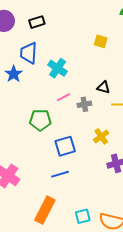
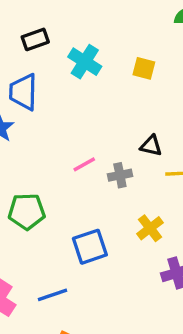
cyan cross: (58, 68) -> (85, 62), moved
green pentagon: (40, 120) -> (27, 211), moved
blue line: (60, 174) -> (53, 295), moved

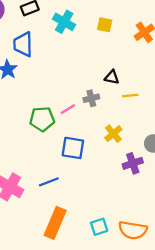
pink line: (84, 164) -> (68, 109), moved
green pentagon: (27, 211) -> (42, 119), moved
blue square: (90, 247) -> (73, 148), turned 30

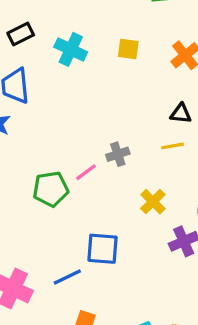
black triangle: (112, 77) -> (181, 113), moved
blue square: (73, 148) -> (102, 249), moved

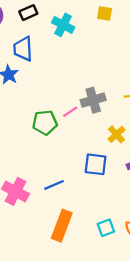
yellow square: (128, 49) -> (105, 14), moved
gray cross: (118, 154) -> (93, 100), size x1.5
blue square: (102, 249) -> (96, 164), moved

